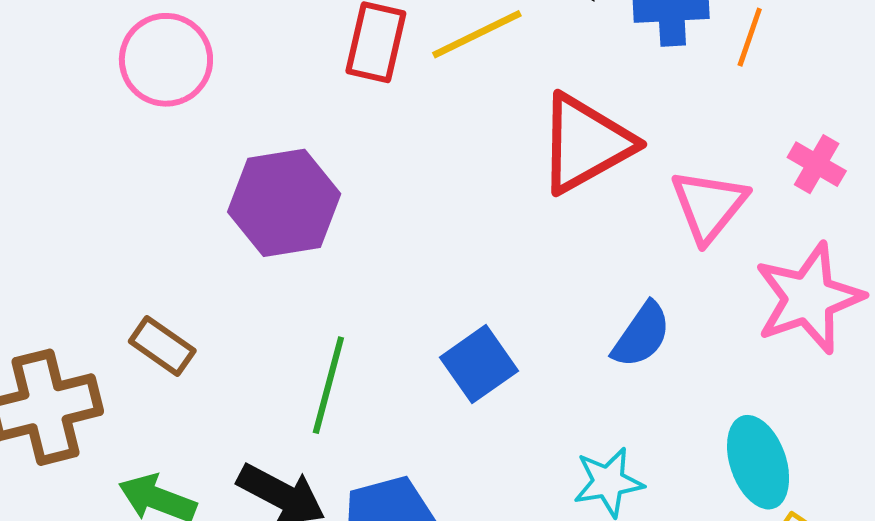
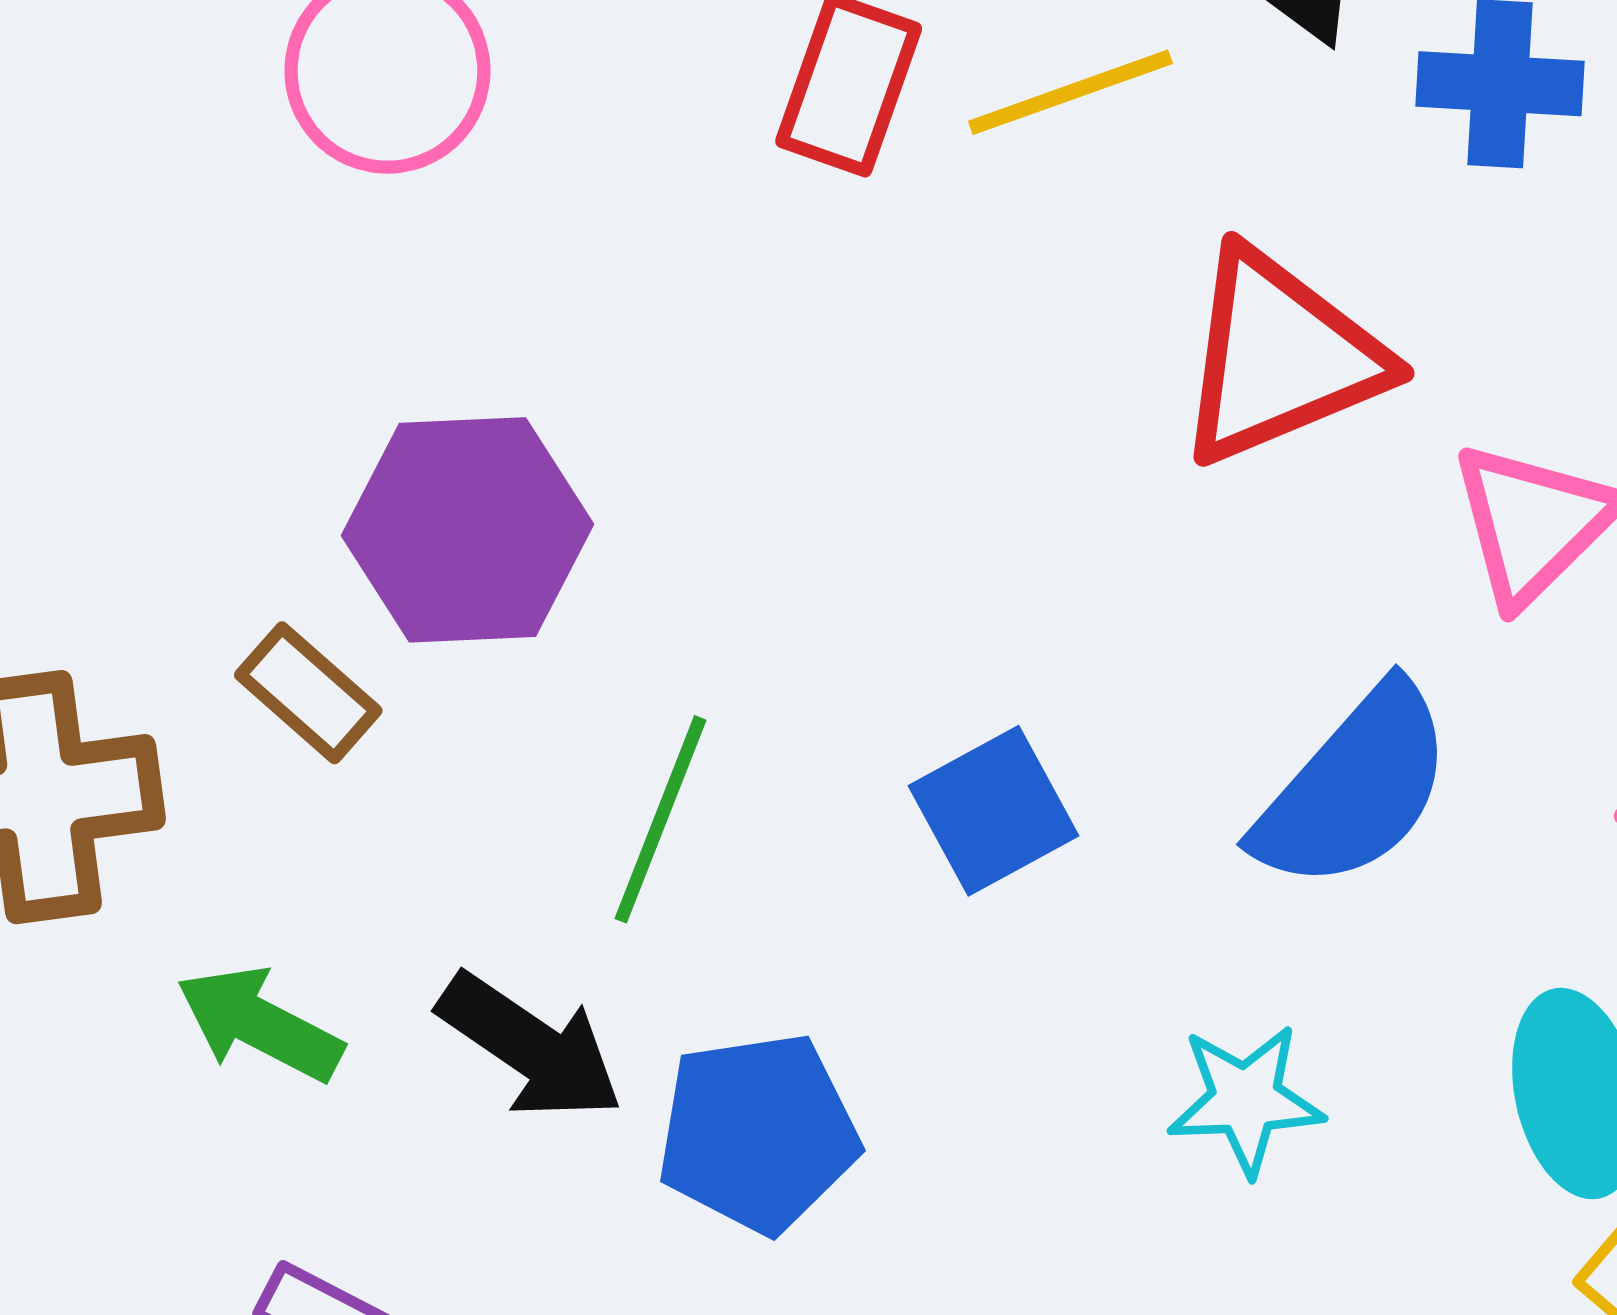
purple hexagon: (284, 203) -> (467, 530), moved
blue semicircle: (641, 335) -> (1354, 788), size x1.5

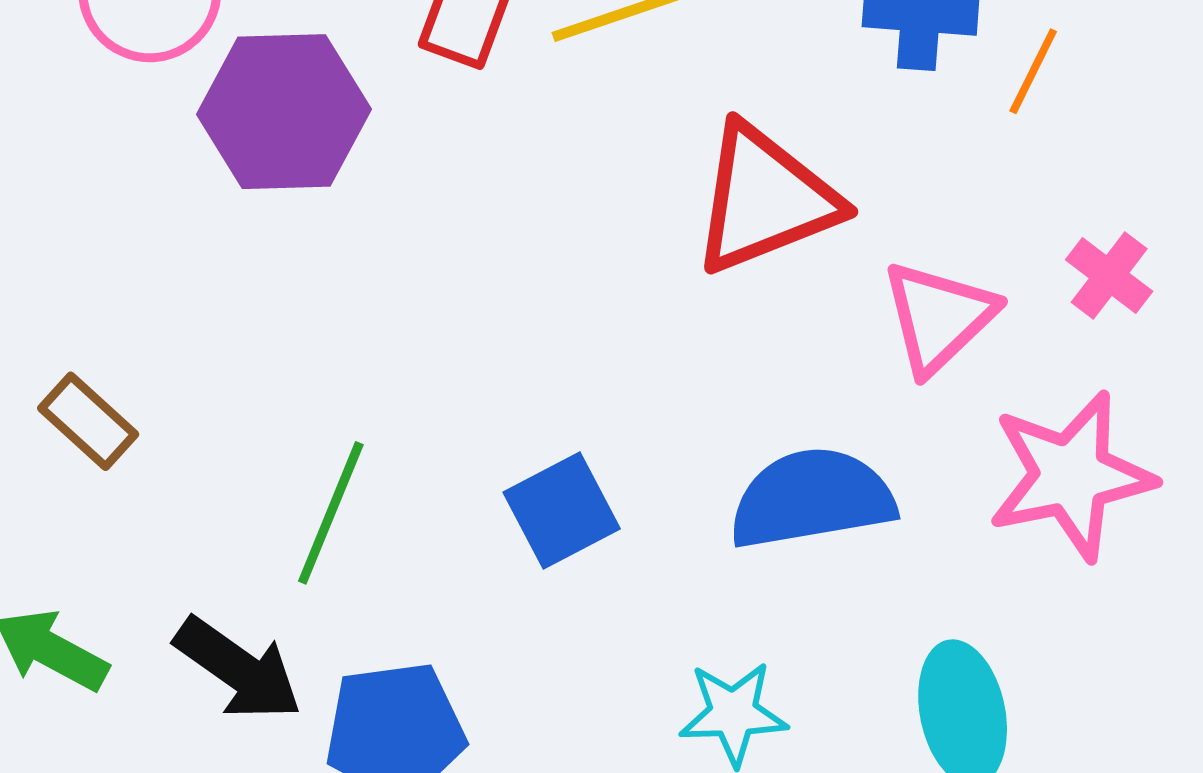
purple hexagon: (467, 530) -> (284, 112), moved
blue semicircle: (1354, 788) -> (812, 499), turned -142

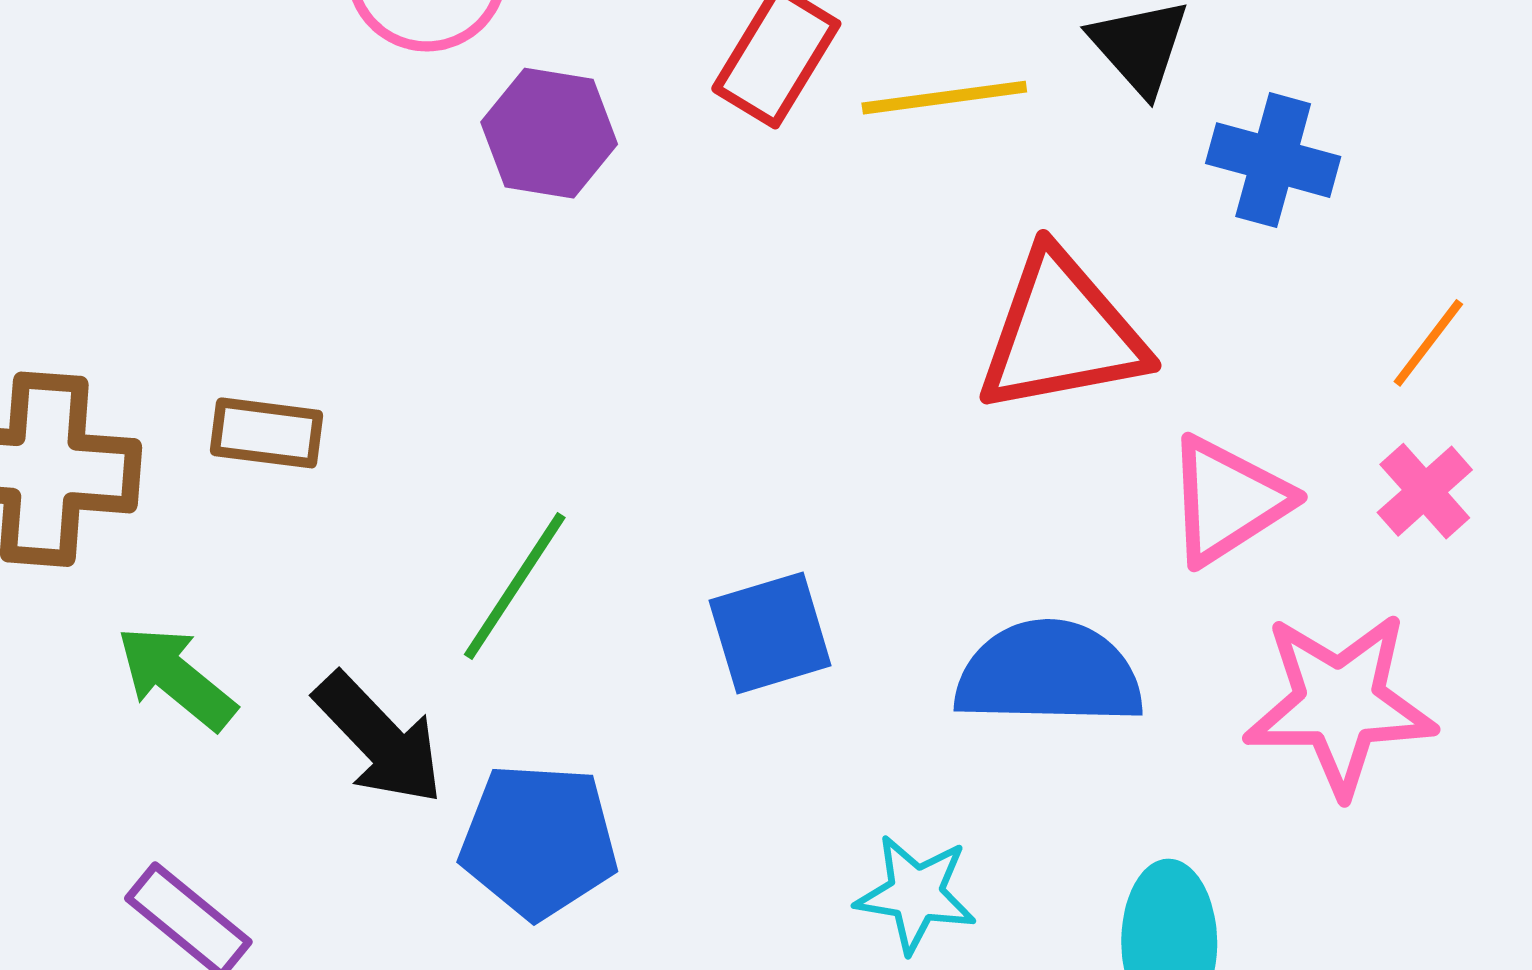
orange line: (1033, 71) -> (1428, 343), moved
purple hexagon: (284, 112) -> (549, 133), size x0.7
brown rectangle: (88, 421) -> (266, 433), turned -46

